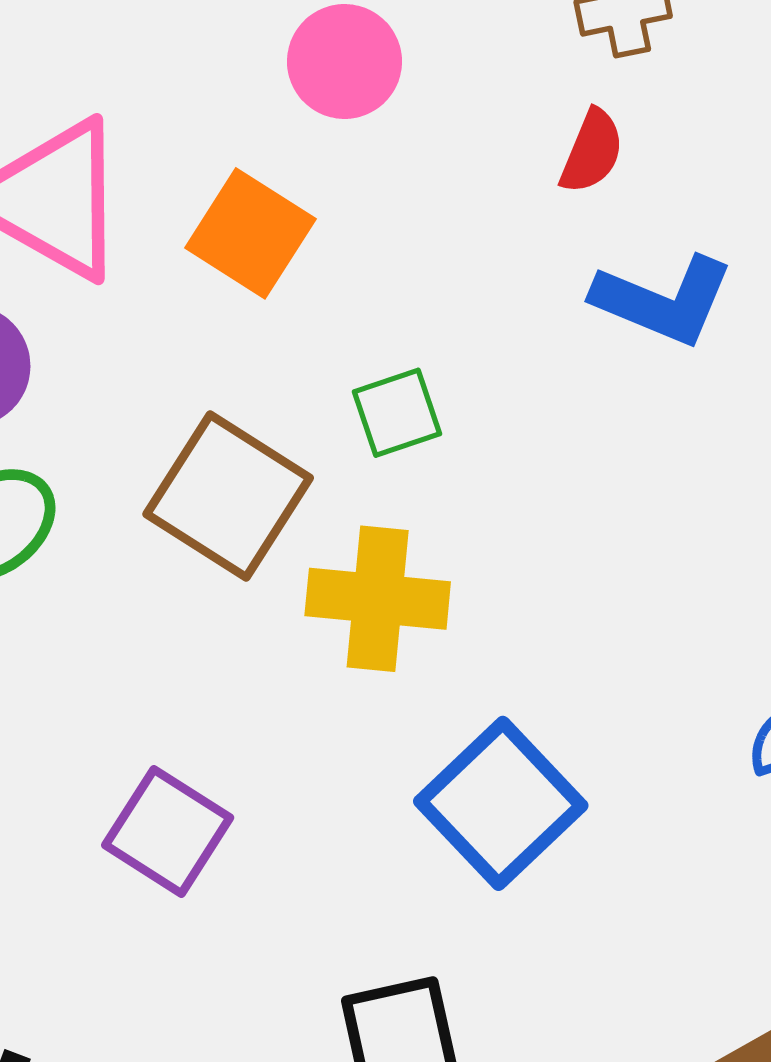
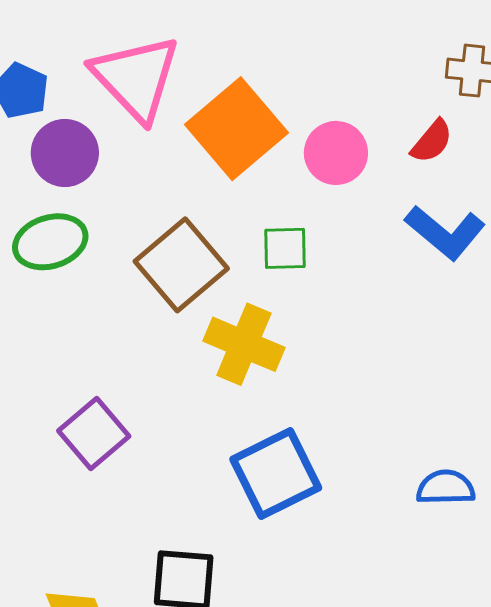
pink circle: (344, 62) -> (336, 153), moved
orange square: (250, 233) -> (236, 129), size x1.4

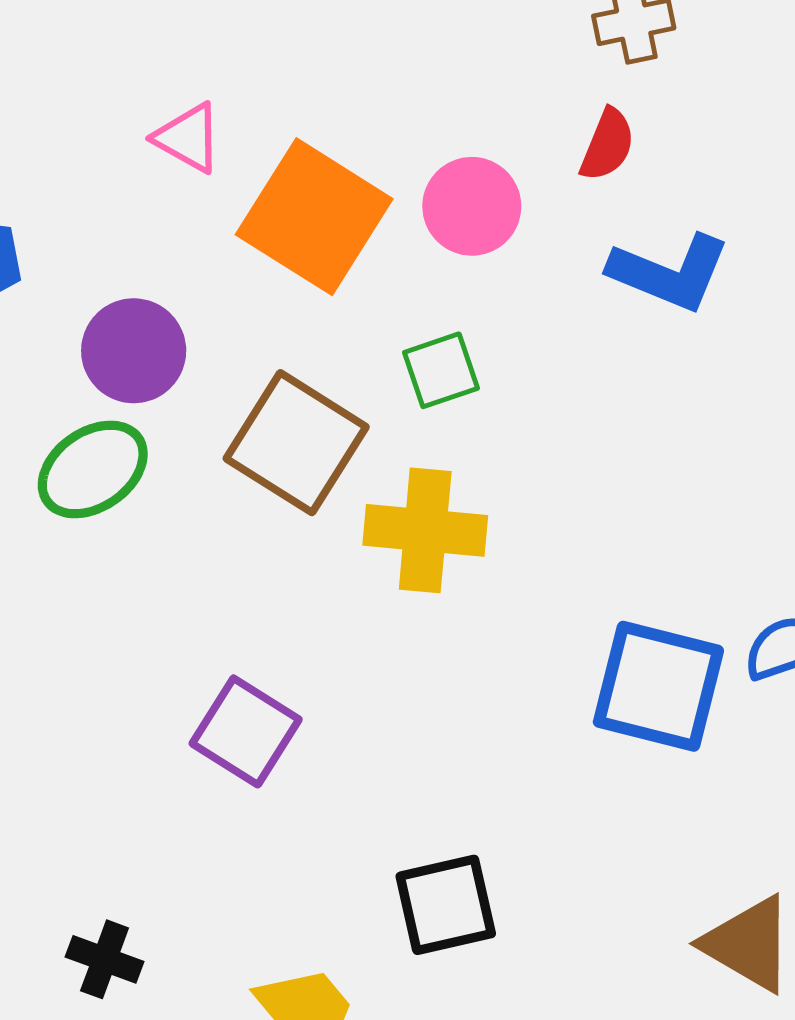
pink triangle: (136, 78) -> (188, 138), moved, size x0.5
purple circle: (65, 153) -> (134, 351), moved
blue square: (276, 474) -> (658, 686), moved, turned -32

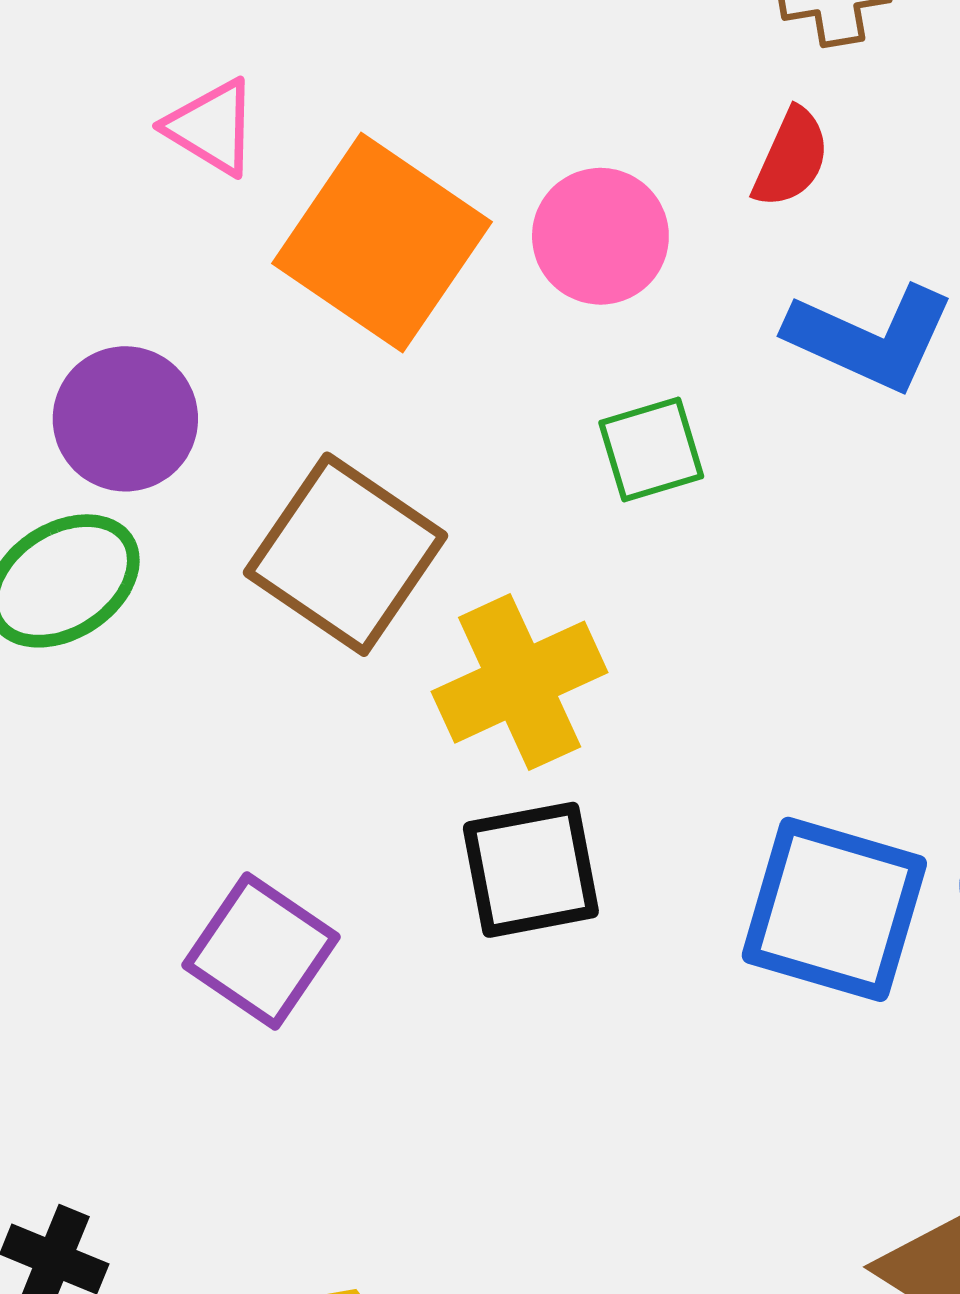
green square: (441, 370) -> (651, 449), moved
yellow cross: (425, 530) -> (520, 682), turned -32
black square: (446, 905) -> (531, 870), moved

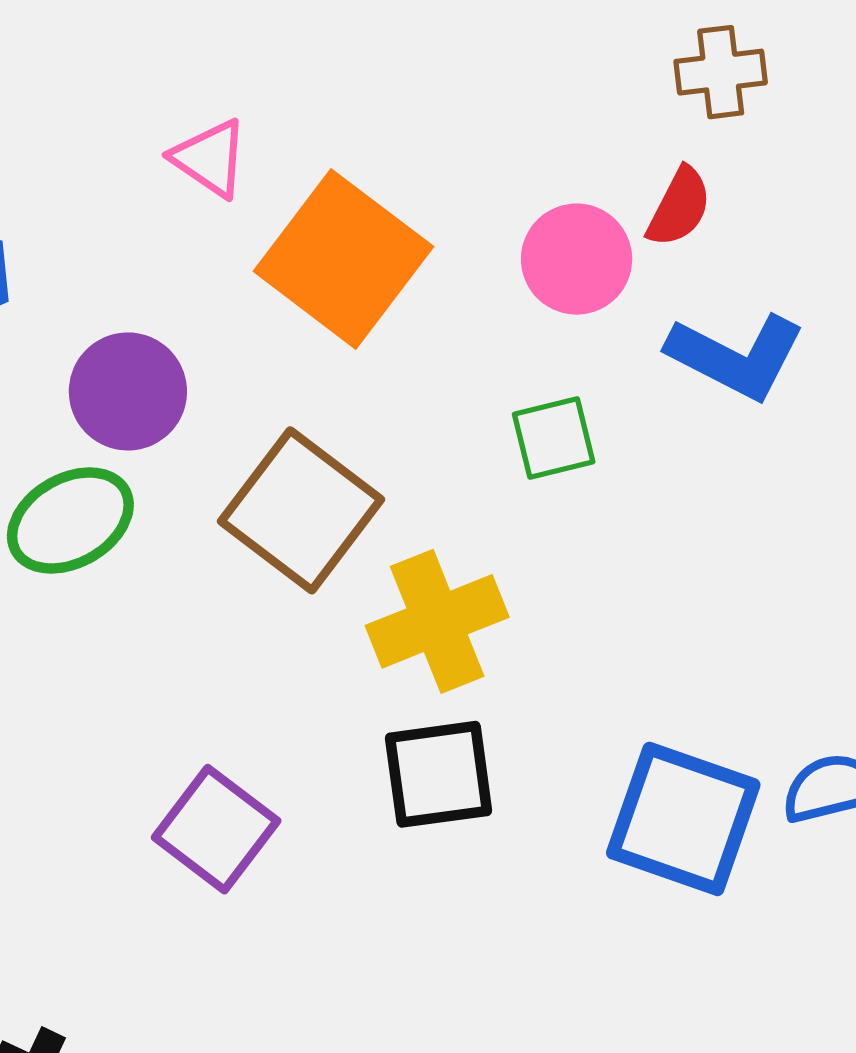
pink circle: (600, 236) -> (577, 259), moved

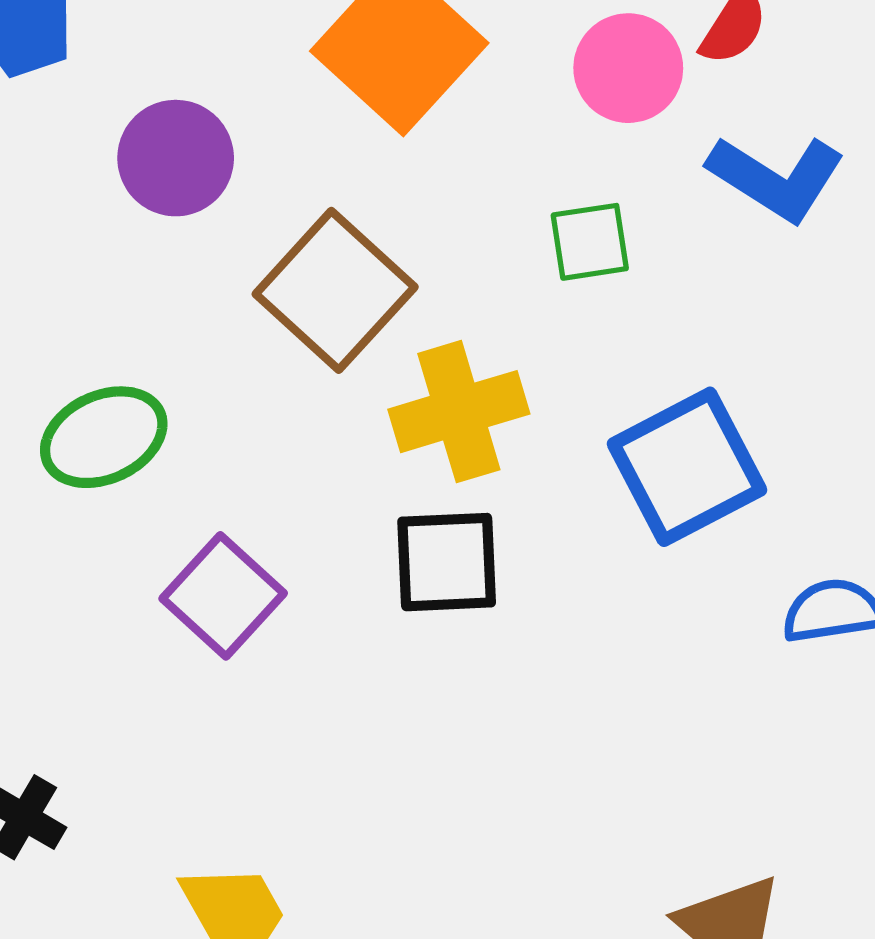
green ellipse: (70, 521) -> (104, 437), moved
blue square: (683, 819) -> (687, 467), moved, turned 38

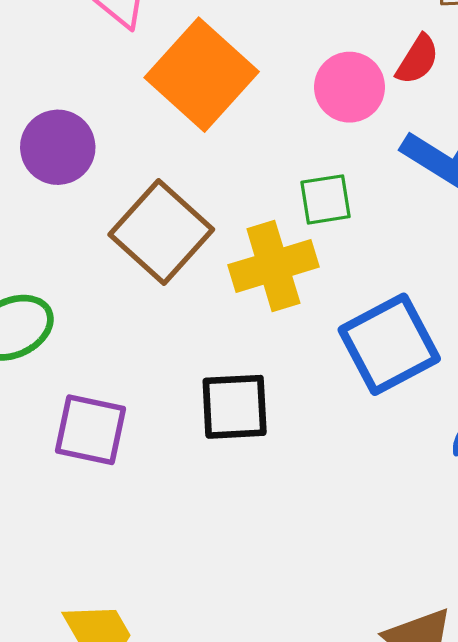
yellow cross: (459, 412) -> (273, 266), moved
purple square: (223, 596) -> (90, 430), turned -30

